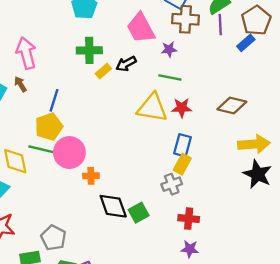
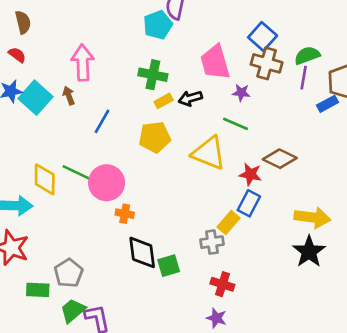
brown diamond: (232, 106) -> (280, 159), moved
red star: (182, 108) -> (250, 174), moved
yellow pentagon: (49, 127) -> (155, 137), moved
blue rectangle: (182, 145) -> (249, 203), moved

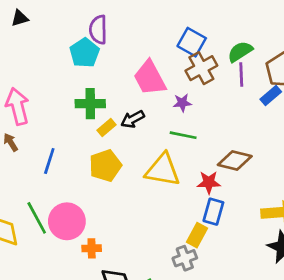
brown cross: (267, 63) -> (201, 68), turned -32
green line: (78, 173) -> (37, 218), turned 48

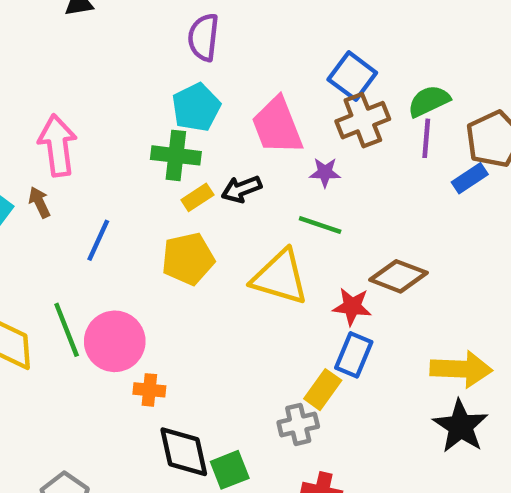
cyan pentagon: (85, 53) -> (196, 107), moved

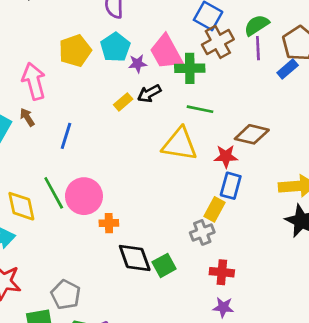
green cross: (176, 155) -> (190, 68), moved
purple star: (325, 172) -> (138, 64), moved
yellow pentagon: (188, 259) -> (75, 51), moved

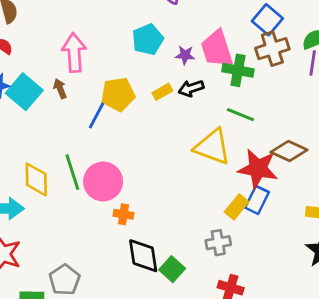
cyan pentagon: (115, 47) -> (148, 39), moved
yellow pentagon: (75, 51) -> (118, 94), moved
red star: (226, 156) -> (258, 169), size x1.6
yellow rectangle: (214, 209) -> (237, 207), moved
green square: (164, 265) -> (172, 269), turned -30

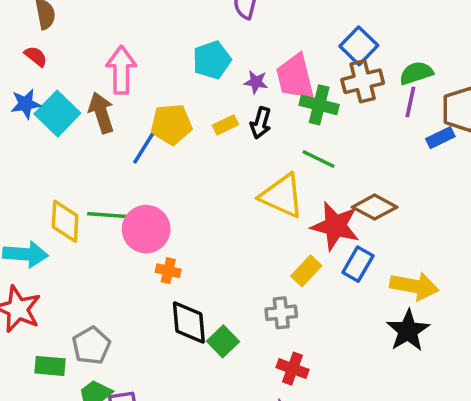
black arrow: (191, 88) -> (261, 123), turned -60
brown arrow: (60, 89) -> (101, 113), size x1.6
green line: (72, 172) -> (110, 215), turned -72
blue rectangle: (257, 200) -> (358, 264), moved

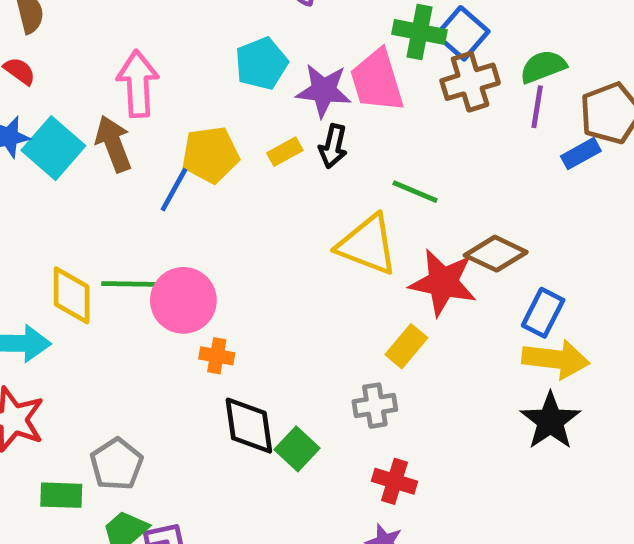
purple star: (256, 82) -> (324, 90), size x1.6
green cross: (319, 105) -> (419, 32), moved
blue rectangle: (358, 264) -> (543, 313), moved

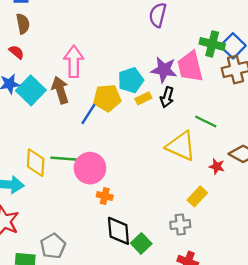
cyan pentagon: (261, 64) -> (131, 80), moved
red star: (443, 282) -> (217, 166), size x0.5

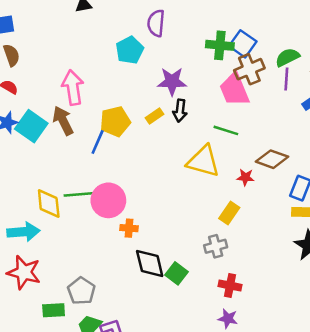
pink trapezoid: (190, 67) -> (234, 90), moved
cyan pentagon: (131, 80) -> (130, 50), moved

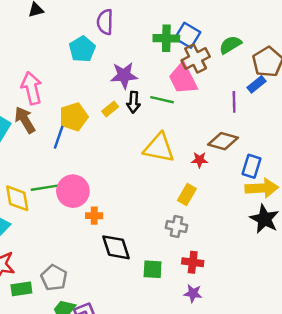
purple line: (286, 79) -> (234, 102), moved
green line: (226, 130) -> (162, 100), moved
gray cross: (216, 246) -> (176, 227), turned 30
green square: (177, 273) -> (153, 269), moved, turned -30
green rectangle: (54, 310) -> (21, 289), moved

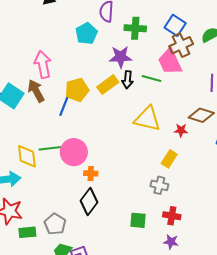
green cross: (166, 38) -> (135, 28), moved
yellow rectangle: (110, 109) -> (108, 85), size x1.5
black diamond: (116, 247) -> (89, 201), moved, turned 52

